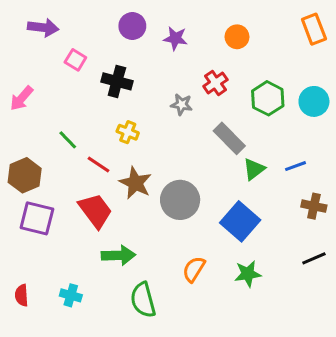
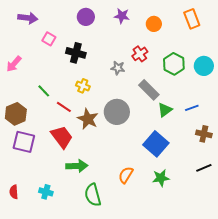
orange rectangle: (314, 29) -> (192, 19), moved
purple star: (175, 38) -> (122, 16), moved
gray circle: (180, 200) -> (117, 112), moved

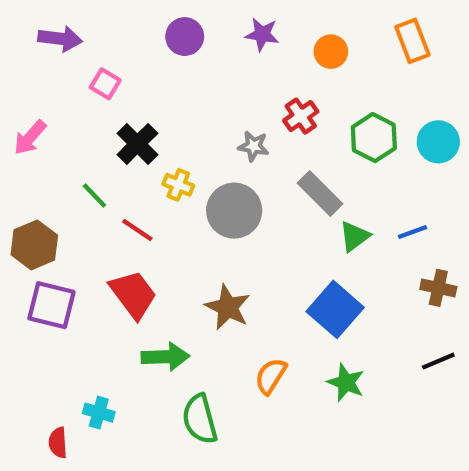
black cross: (76, 53) -> (137, 144), moved, turned 30
gray circle: (117, 112) -> (234, 211), moved
brown star: (88, 119) -> (228, 307), moved
green star: (161, 178) -> (346, 383), turned 30
red semicircle: (14, 192) -> (58, 443), moved

